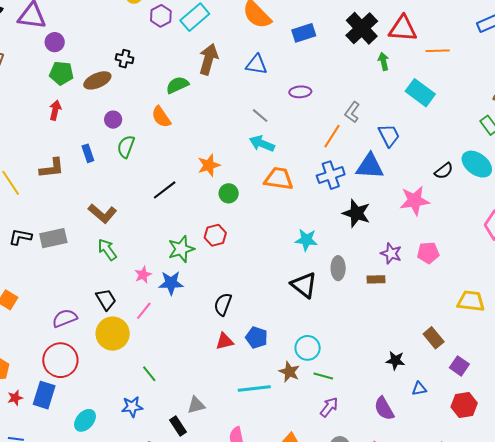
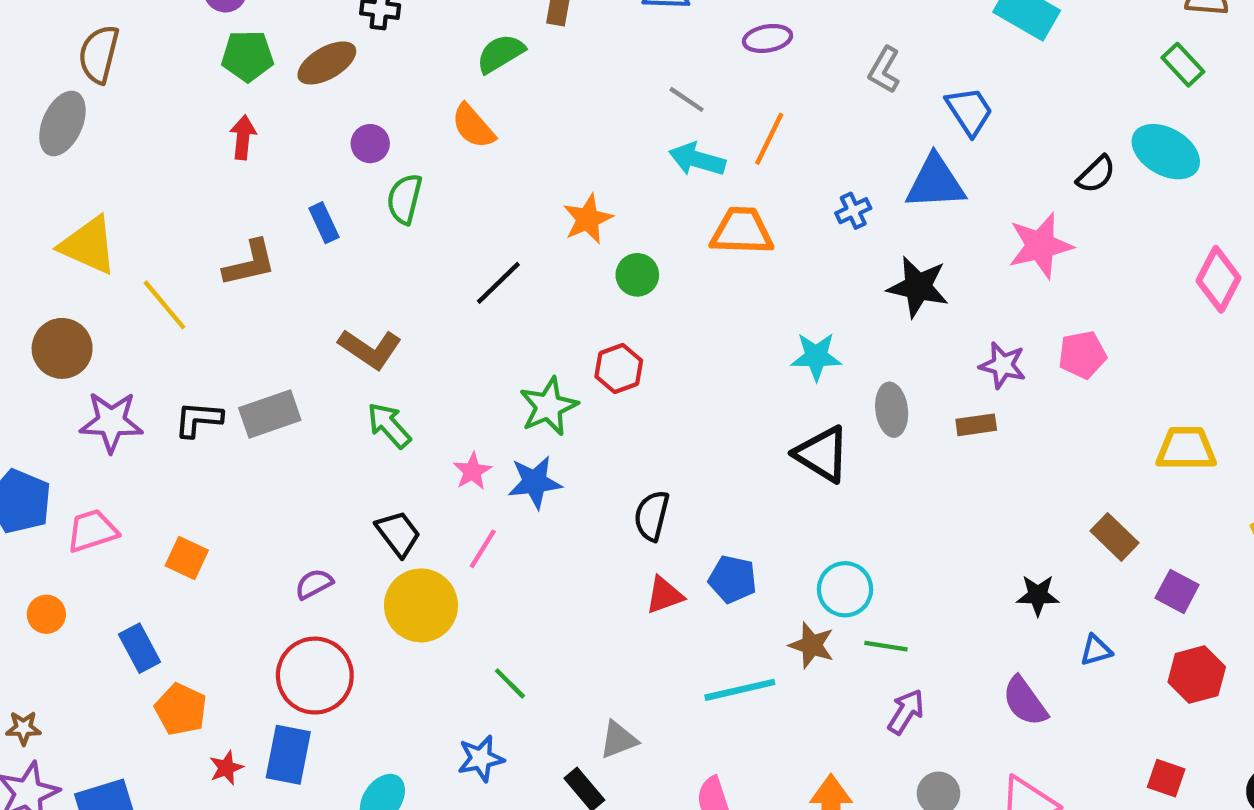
orange line: (332, 136) -> (769, 139), moved
blue cross: (331, 175) -> (853, 211), size x0.6
purple semicircle: (65, 318) -> (314, 584), size x0.7

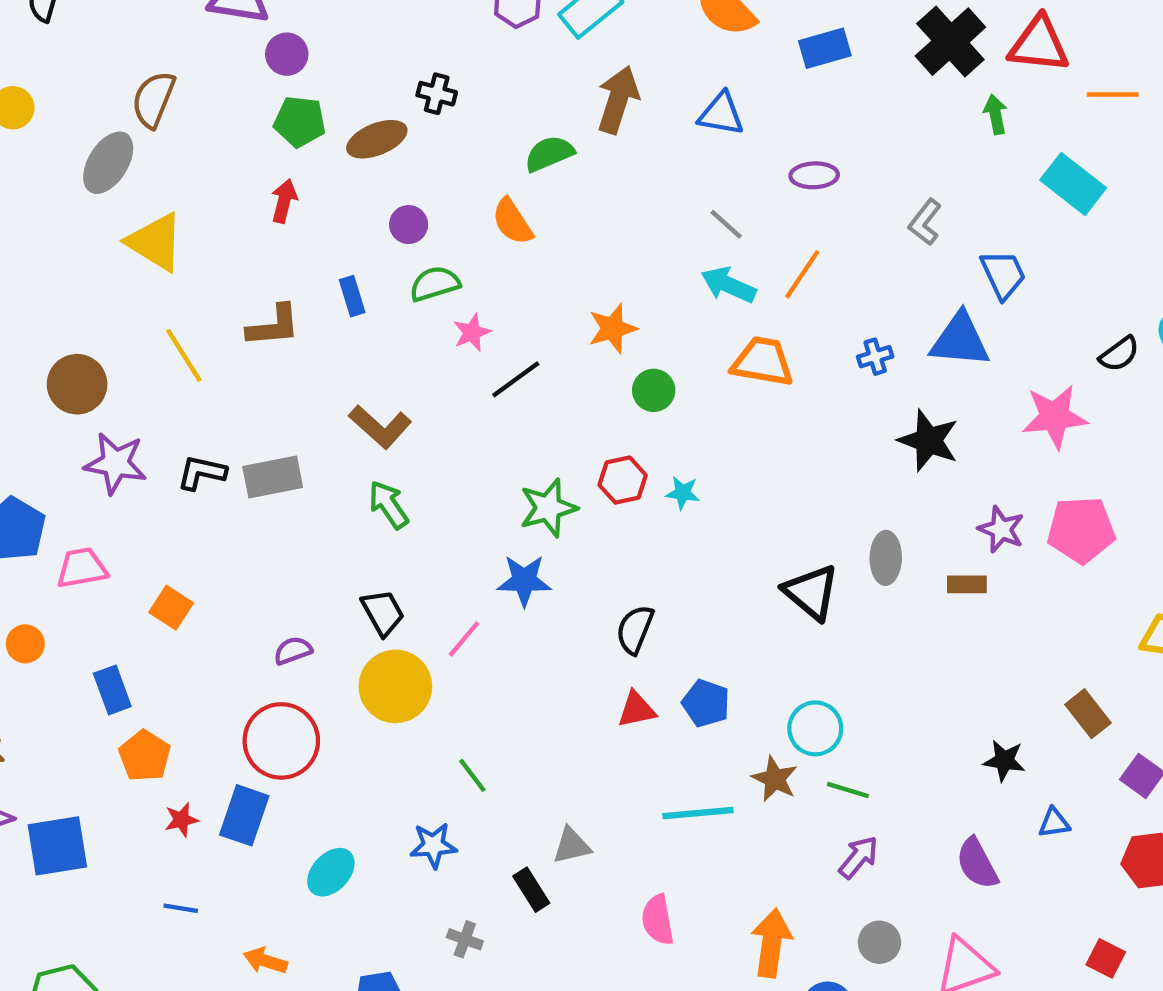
green semicircle: (404, 199) -> (435, 284), turned 51
yellow triangle: (88, 245) -> (155, 242), moved
pink pentagon: (1082, 355) -> (1081, 530), size x1.4
cyan star: (816, 356) -> (683, 493), moved, size x0.7
pink star: (472, 471) -> (472, 332), moved

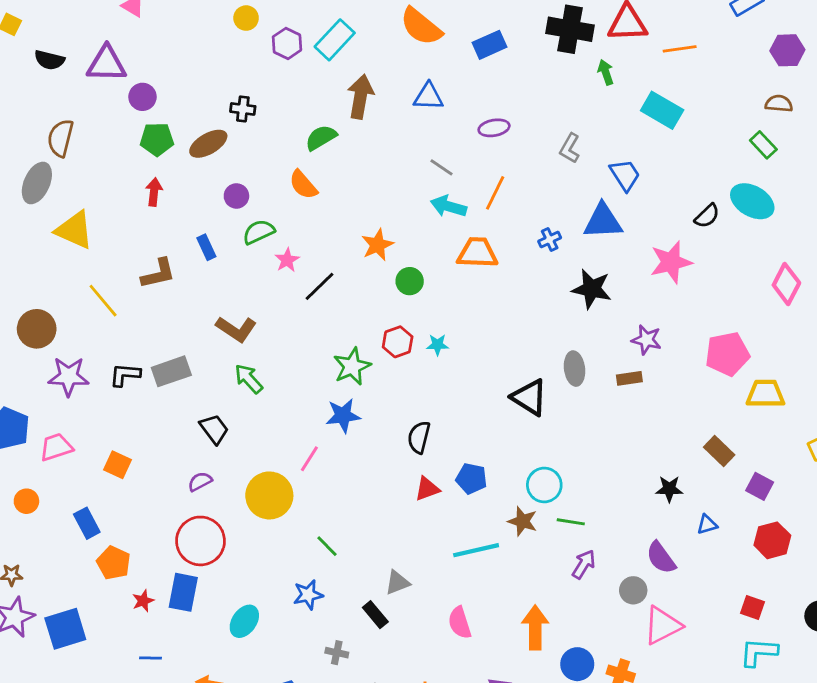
black cross: (950, 42) -> (570, 29), turned -30
pink pentagon: (1081, 530) -> (727, 354), moved
black trapezoid: (383, 613) -> (214, 429), moved
gray circle: (879, 942) -> (633, 590), moved

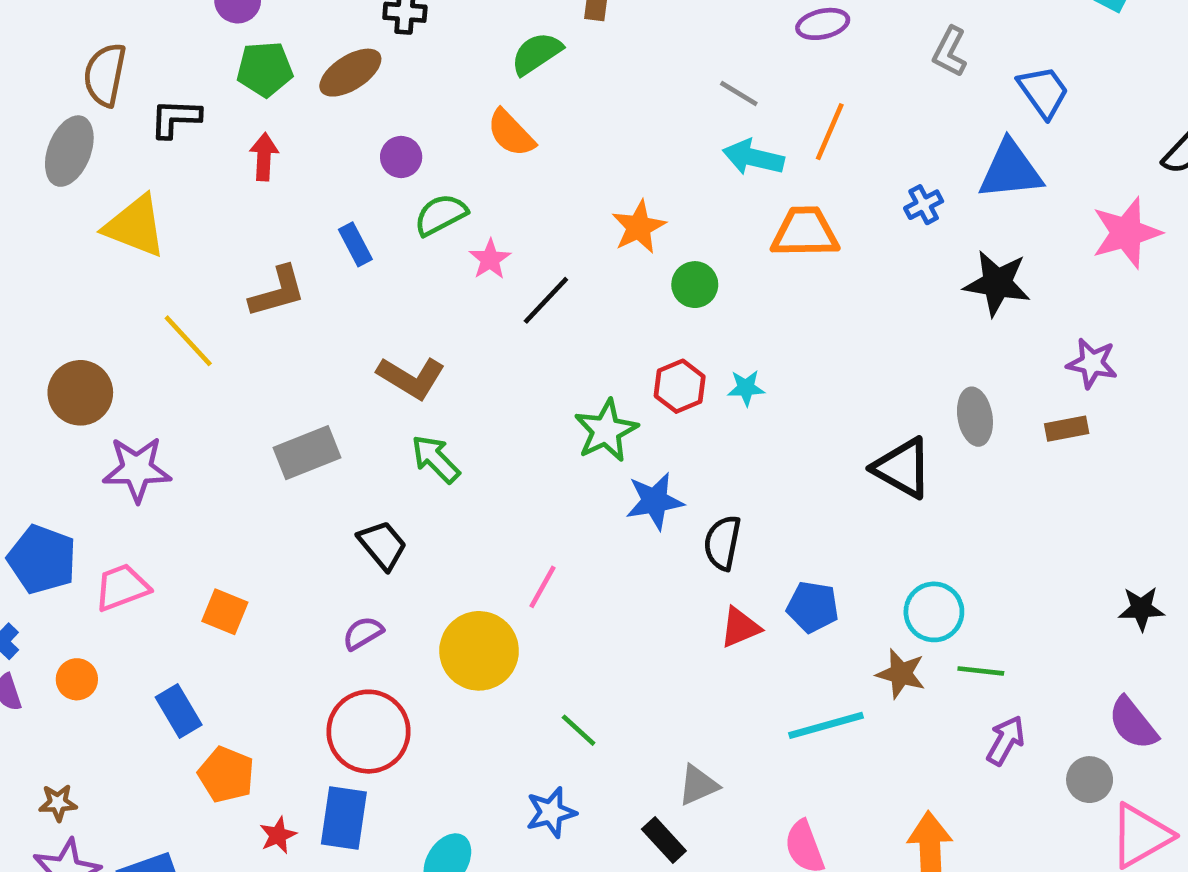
black L-shape: (125, 375) -> (175, 118), moved
blue star: (343, 416) -> (655, 501), moved

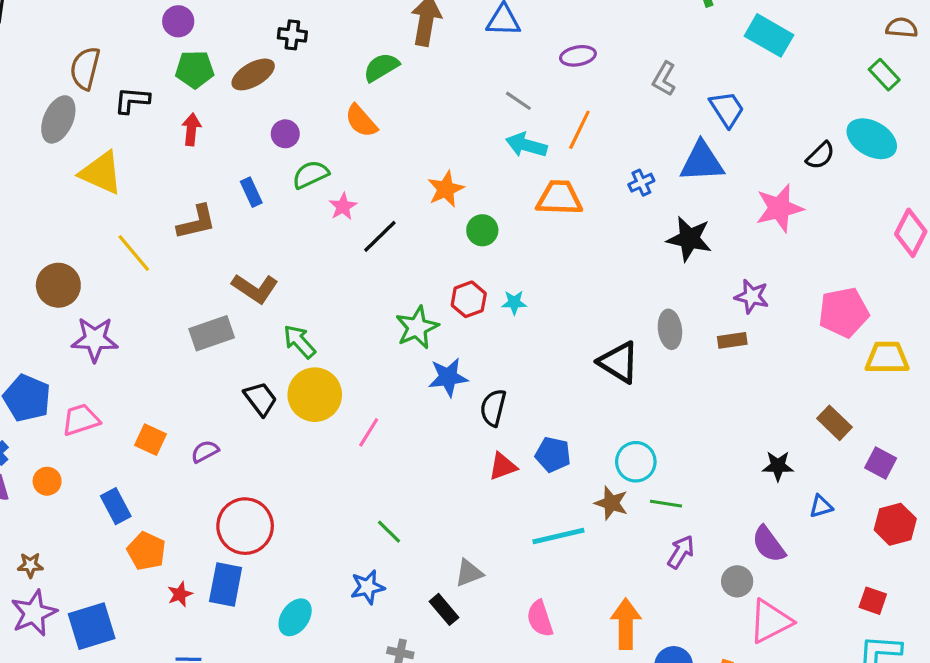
brown L-shape: (411, 378) -> (255, 288), moved
purple semicircle: (363, 633) -> (205, 451), moved
yellow circle: (479, 651) -> (315, 395), moved

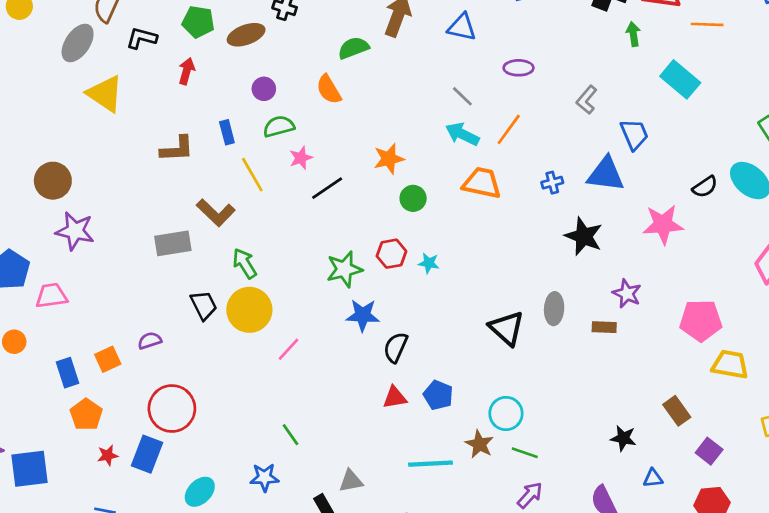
yellow line: (134, 253) -> (252, 175), moved
orange square: (150, 440) -> (108, 359), moved, turned 30

